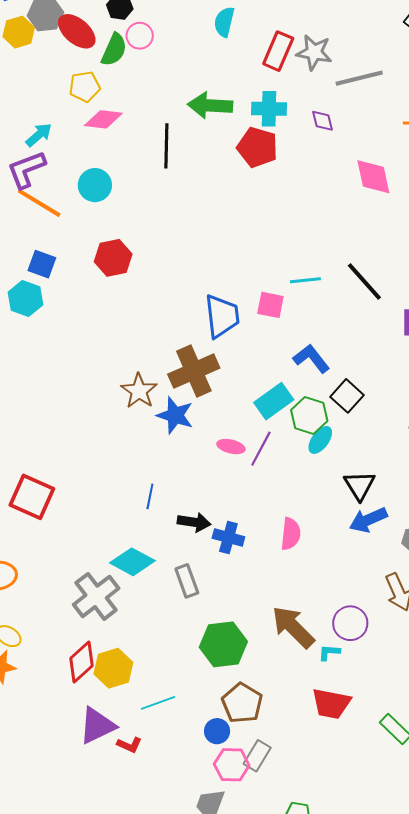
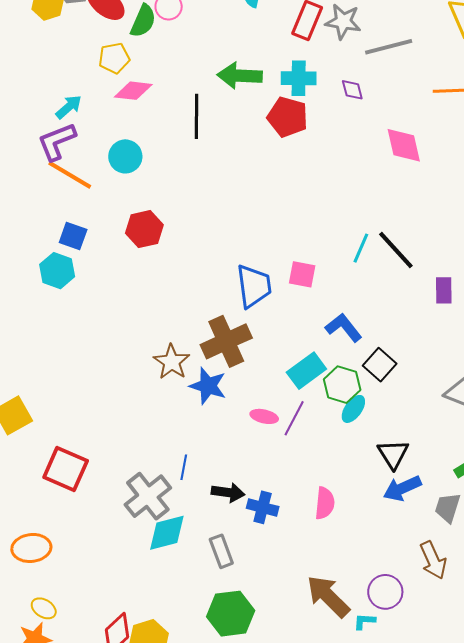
cyan line: (305, 280) -> (361, 248), moved, turned -60
cyan diamond: (132, 562) -> (167, 533), turned -42
gray cross: (96, 596) -> (148, 496), moved
green hexagon: (223, 644) -> (231, 614), moved

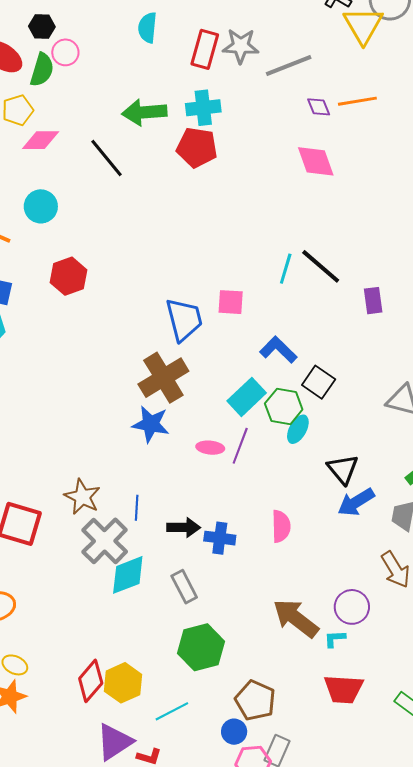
purple diamond: (352, 90) -> (319, 107), moved
black line: (196, 116) -> (107, 158), turned -33
brown star: (172, 362) -> (82, 497), moved

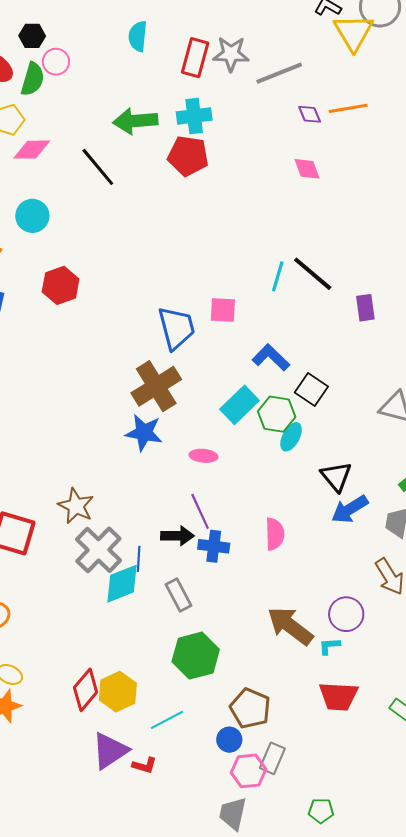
pink diamond: (316, 161) -> (307, 169), size x0.7
purple line: (240, 446) -> (200, 511), moved, turned -45
blue line: (137, 508) -> (139, 559), moved

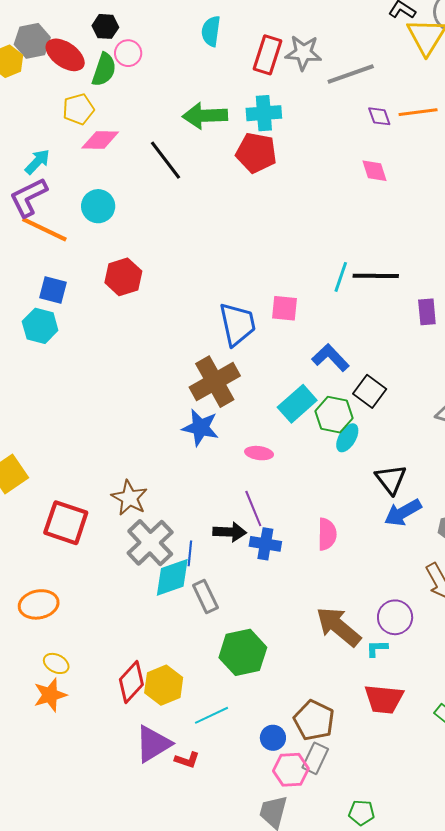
black line: (313, 274) -> (376, 276), turned -42
gray rectangle: (178, 595) -> (205, 597), moved
brown pentagon: (250, 708) -> (314, 720), moved

